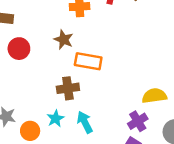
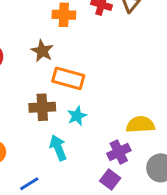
cyan star: (55, 118) -> (77, 116), moved

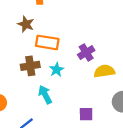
purple cross: (119, 152) -> (86, 53), moved
purple square: (110, 179) -> (86, 114), turned -32

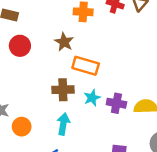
purple cross: (86, 53) -> (116, 103), moved, turned 35
cyan arrow: (45, 95) -> (63, 124), moved, turned 30

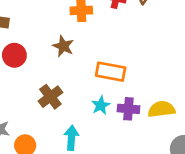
orange rectangle: (86, 66) -> (111, 72), moved
brown cross: (63, 90) -> (50, 97), moved, turned -30

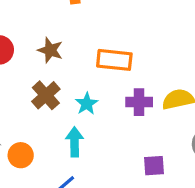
brown star: (63, 46) -> (50, 50), moved
cyan star: (101, 105) -> (87, 104), moved

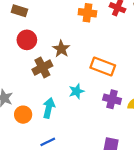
brown cross: (46, 95) -> (42, 68), moved
cyan arrow: (75, 142) -> (49, 108), moved

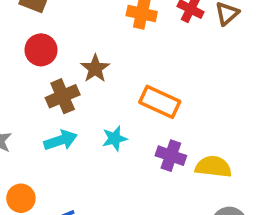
cyan arrow: (49, 108) -> (61, 140), moved, turned 54
orange circle: (23, 115) -> (21, 198), moved

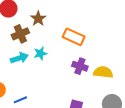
cyan star: (115, 139) -> (40, 53), moved

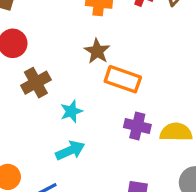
brown star: (38, 19) -> (97, 51), moved
cyan arrow: (19, 58) -> (70, 150), moved

